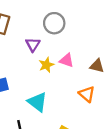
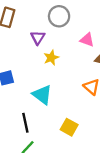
pink triangle: (67, 60) -> (87, 40), moved

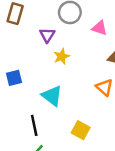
pink triangle: (87, 40) -> (100, 28), moved

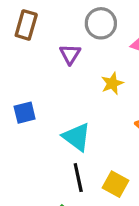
yellow star: (62, 56) -> (112, 83), moved
black line: (34, 125) -> (78, 178), moved

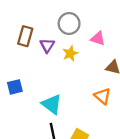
brown rectangle: (26, 25) -> (25, 36), moved
yellow star: (112, 83) -> (70, 53), moved

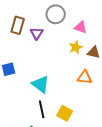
yellow star: (70, 53) -> (76, 47), moved
orange triangle: (103, 96) -> (85, 77), turned -35

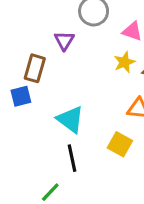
brown rectangle: (18, 25) -> (35, 68), moved
yellow square: (65, 113) -> (120, 144), moved

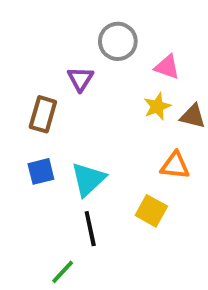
blue square: (21, 96) -> (41, 171), moved
cyan triangle: (70, 119) -> (88, 179), turned 40

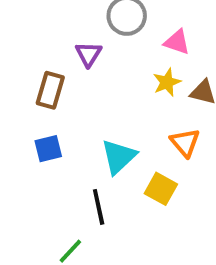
orange triangle: (175, 166) -> (185, 143), turned 44
cyan triangle: (88, 179) -> (119, 157), moved

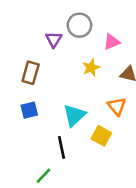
pink triangle: (177, 42) -> (112, 42), turned -42
purple triangle: (88, 54) -> (54, 39), moved
yellow star: (167, 82) -> (91, 68), moved

